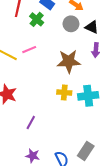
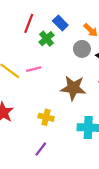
yellow cross: (64, 92) -> (46, 117), moved
purple line: (31, 122) -> (41, 149), moved

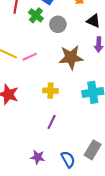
gray circle: (82, 49) -> (58, 24), moved
pink line: (34, 69) -> (30, 57), moved

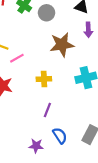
pink line: (30, 57) -> (17, 58), moved
blue semicircle: (68, 159) -> (60, 136), moved

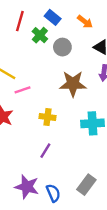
blue semicircle: (60, 136) -> (53, 193), moved
purple star: (36, 146) -> (27, 187), size x1.5

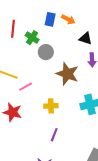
blue rectangle: (53, 17) -> (50, 19), moved, turned 72
gray circle: (62, 47) -> (46, 52), moved
brown star: (73, 84) -> (67, 74), turned 30

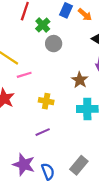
brown star: (67, 74) -> (80, 80), moved, size x0.7
purple line: (54, 135) -> (43, 132), turned 32

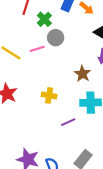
pink line: (24, 75) -> (37, 49), moved
purple line: (43, 132) -> (68, 122), moved

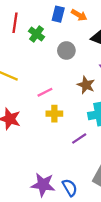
gray circle: (56, 38) -> (66, 51), moved
pink line: (37, 49) -> (45, 92), moved

